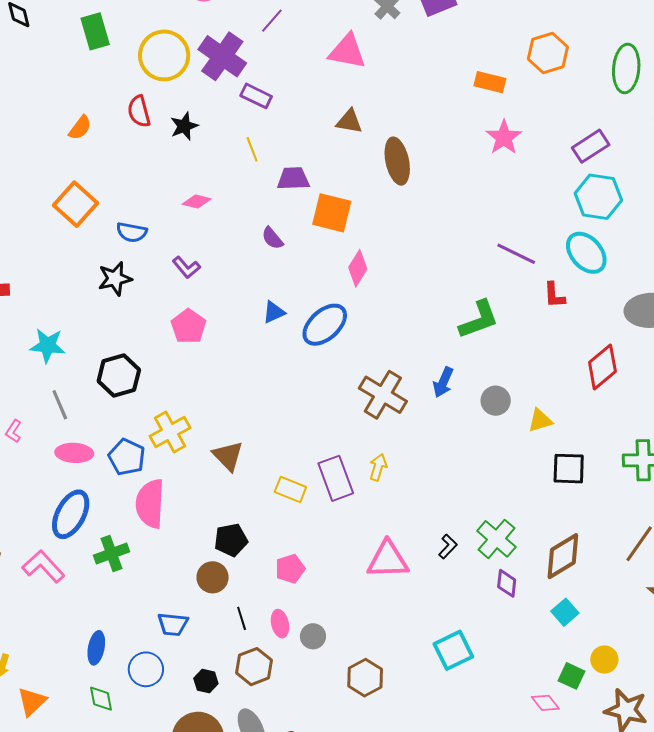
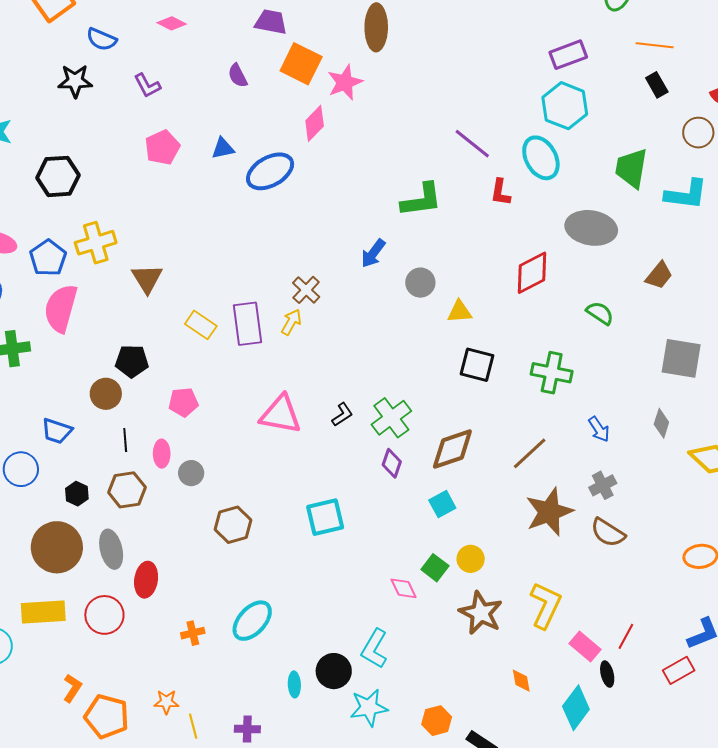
pink star: (504, 137) -> (345, 82), moved
pink pentagon: (189, 326) -> (162, 147), moved
brown cross: (383, 395) -> (306, 290), moved, size x0.6

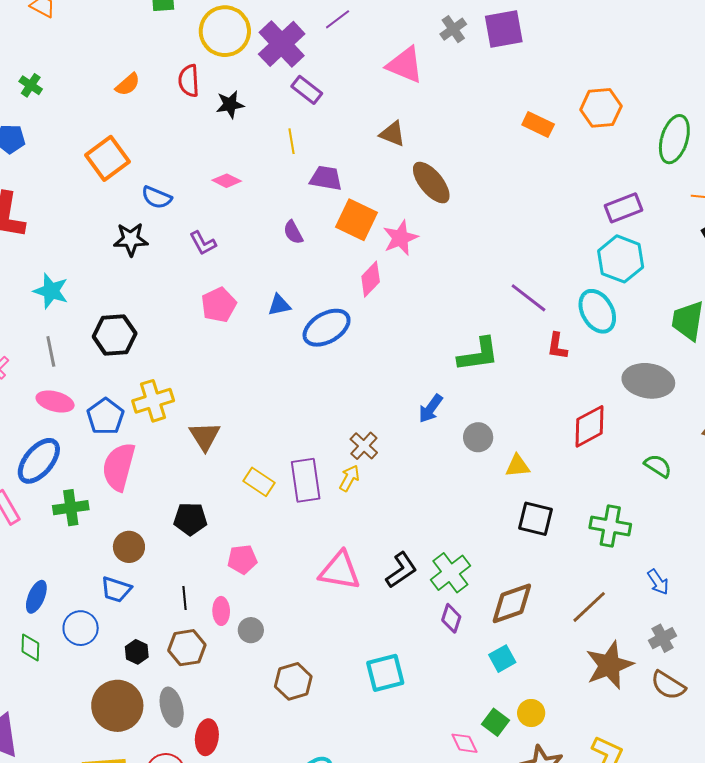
brown ellipse: (376, 27) -> (431, 183), turned -39
brown circle: (106, 394) -> (129, 547), moved
black L-shape: (342, 415) -> (401, 570), size x1.5

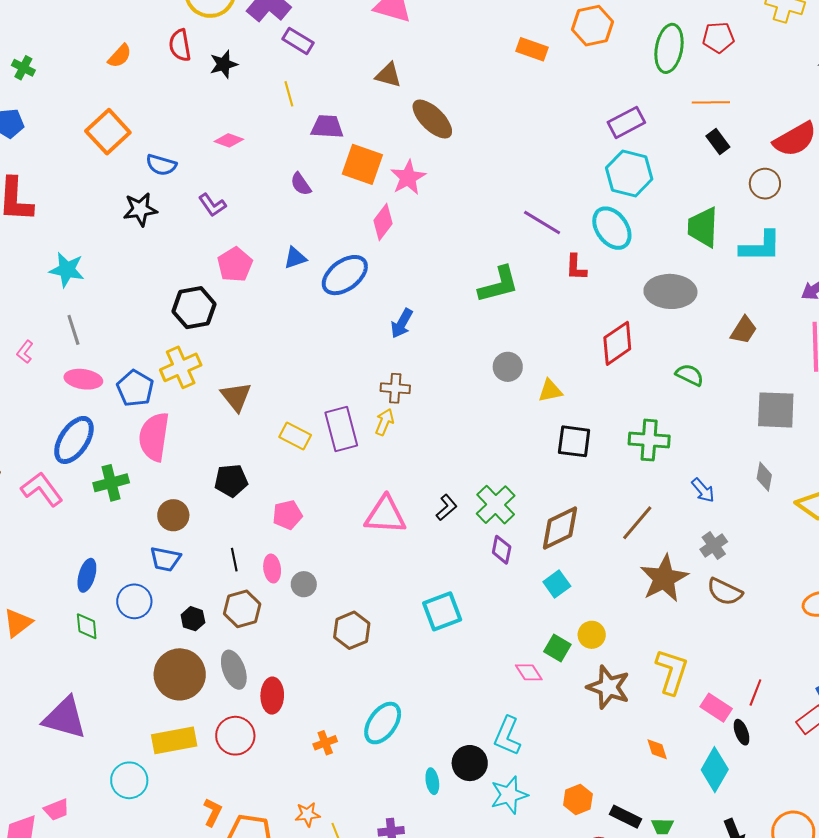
black hexagon: (115, 335) -> (194, 308), moved
blue arrow: (431, 409) -> (402, 323), moved
brown cross: (364, 446) -> (395, 388), turned -32
black L-shape: (401, 570) -> (447, 507), size x0.7

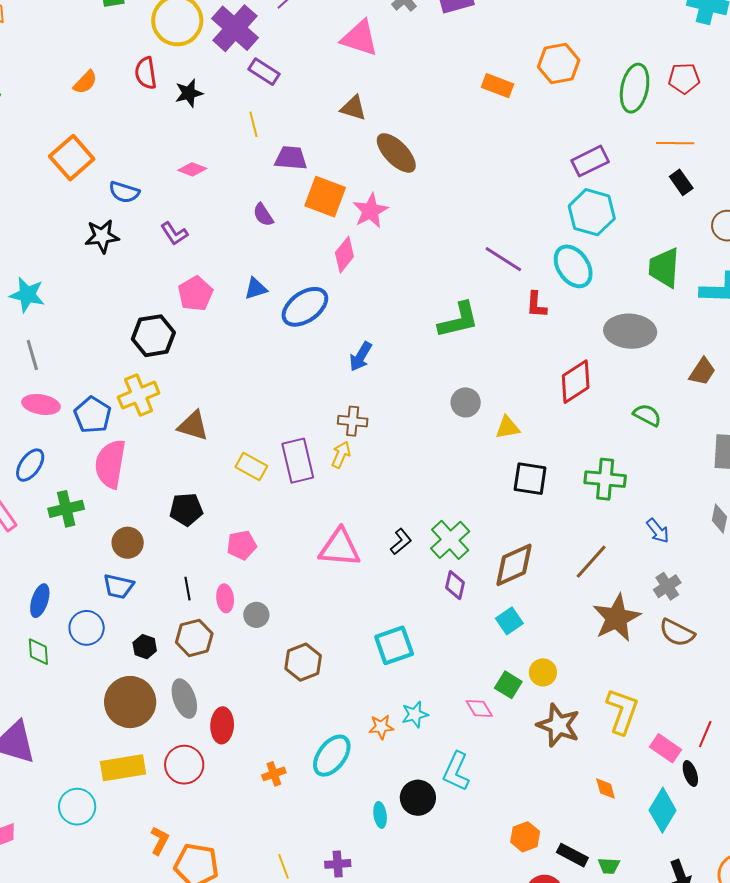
brown triangle: (236, 397) -> (193, 426), turned -36
blue ellipse: (74, 440) -> (30, 465), size x0.7
cyan star: (509, 795) -> (415, 714), moved, size x0.7
orange star: (308, 814) -> (381, 727), moved

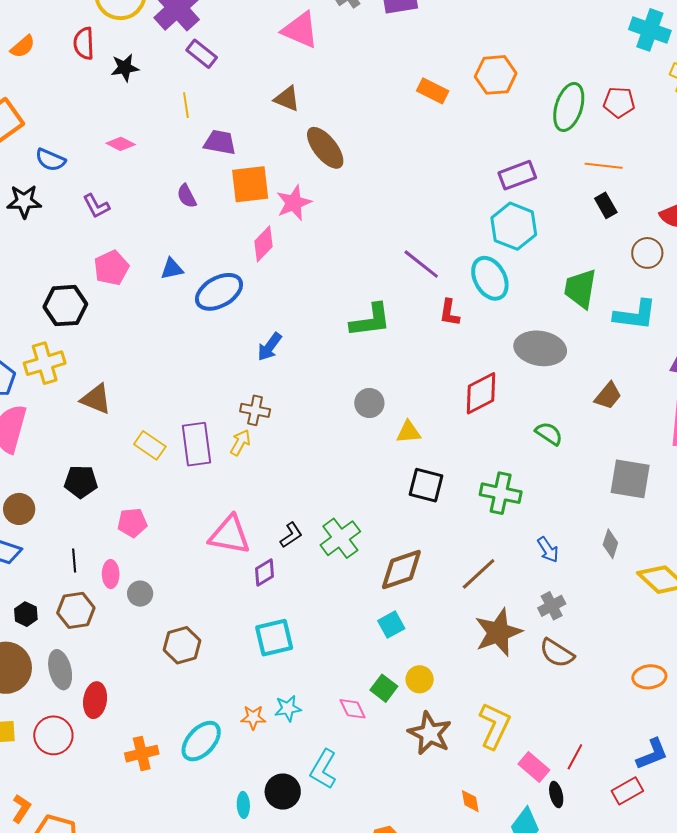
orange square: (325, 197) -> (250, 184), turned -33
purple diamond: (455, 585) -> (264, 573), moved, turned 40
orange cross: (274, 774) -> (142, 754), size x1.4

